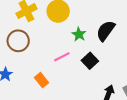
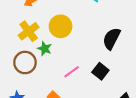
green star: (79, 34) -> (45, 49), moved

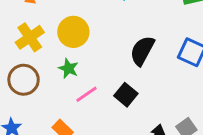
green star: (45, 49) -> (68, 68), moved

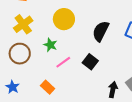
yellow circle: (73, 32) -> (64, 19), moved

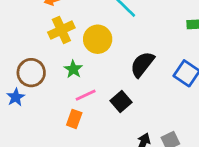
yellow cross: (23, 24) -> (61, 30), moved
blue star: (13, 87) -> (16, 97), moved
orange rectangle: (48, 87) -> (74, 119), moved, turned 56

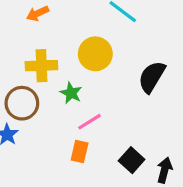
yellow cross: (61, 30) -> (41, 66), moved, turned 30
black square: (121, 101) -> (132, 160), moved

